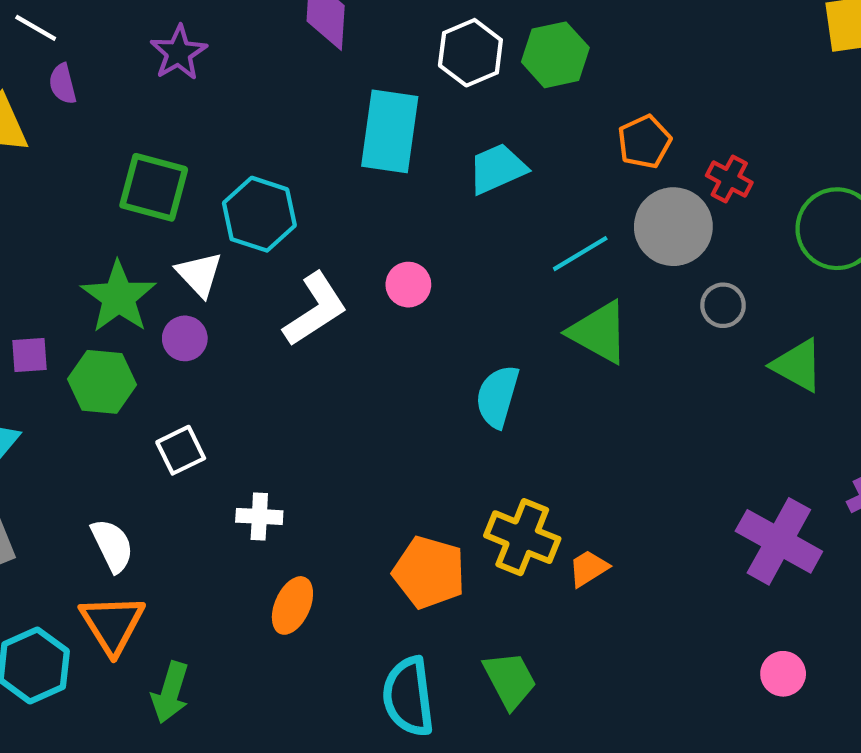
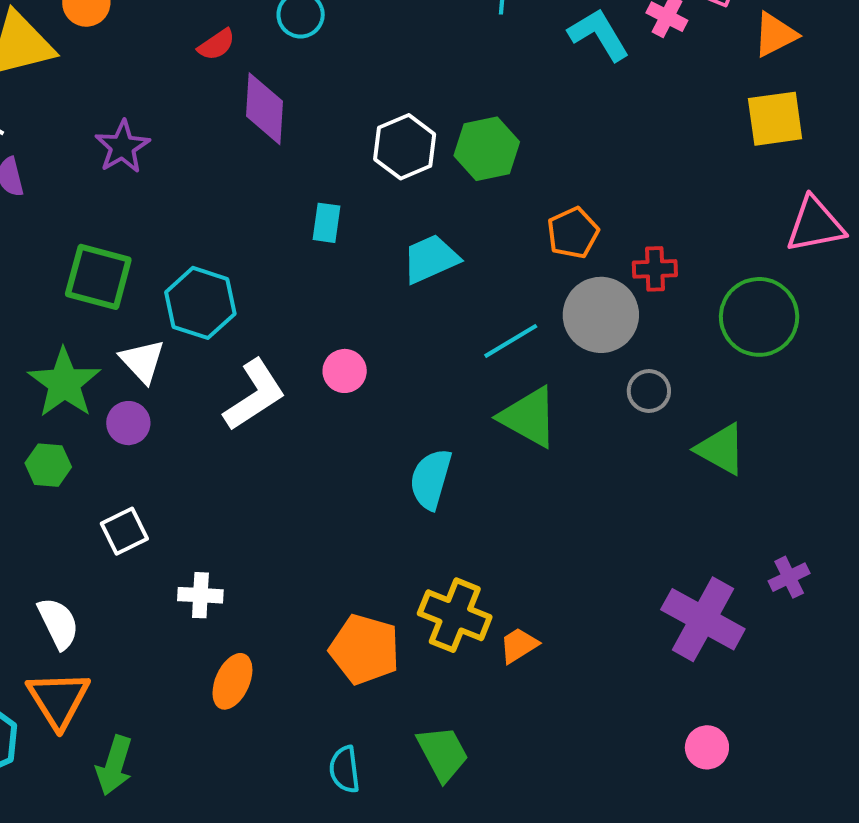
cyan rectangle: (390, 131) -> (327, 223), size x0.5
red cross: (729, 179) -> (655, 269), turned -30
green hexagon: (102, 382) -> (48, 465), size x0.7
cyan semicircle: (408, 697) -> (345, 769), size x0.6

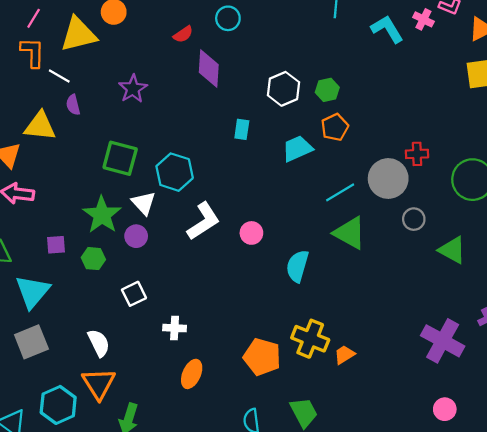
green hexagon: (487, 149) -> (327, 90), size x0.7
orange pentagon: (573, 233) -> (335, 127), moved
pink circle: (345, 371) -> (251, 233), moved

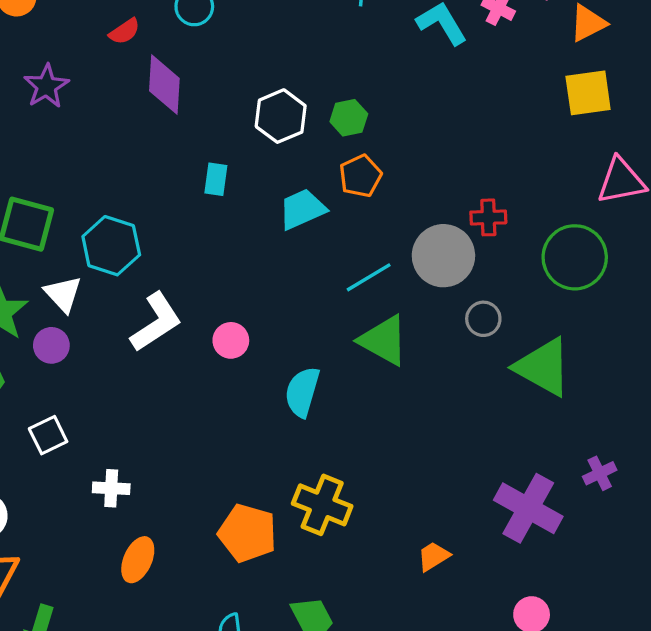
purple star: (133, 89) -> (46, 86), moved
green triangle: (452, 250) -> (543, 367), size x1.4
orange trapezoid: (344, 355) -> (434, 556), moved

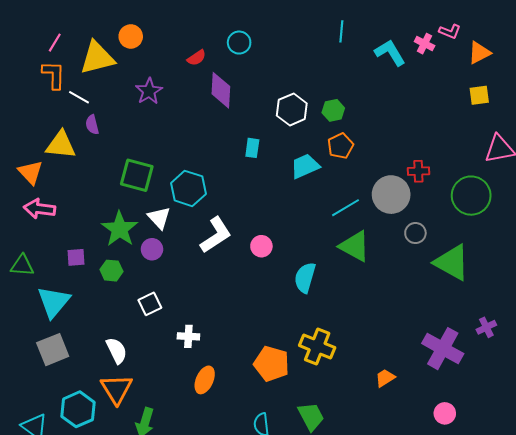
yellow square: (588, 93) -> (479, 95), size x0.7

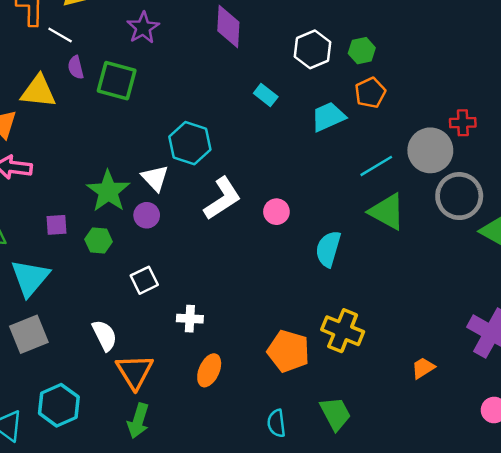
cyan rectangle: (252, 148) -> (266, 95), turned -60
green square: (137, 175) -> (117, 81), moved
gray circle: (415, 233) -> (459, 196), size x1.8
orange triangle: (117, 389) -> (135, 372), moved

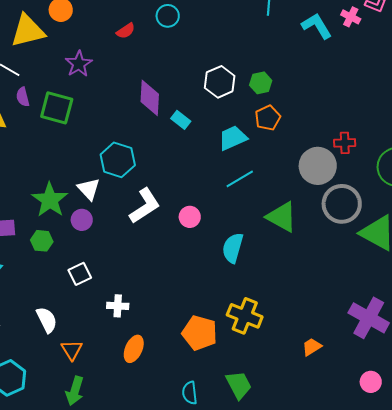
purple diamond: (228, 27) -> (150, 98), moved
cyan line: (376, 166) -> (240, 179), moved
orange triangle: (135, 372) -> (72, 350), size x0.7

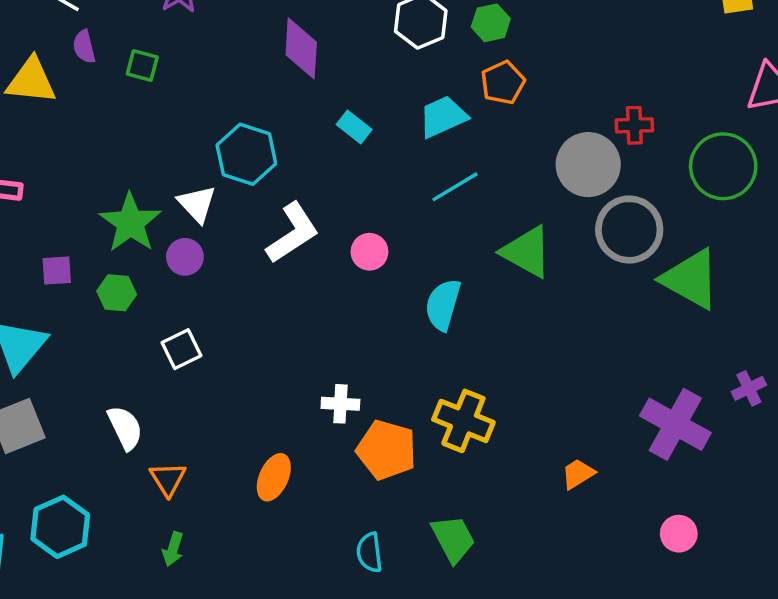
green square: (57, 108) -> (142, 65), size x0.6
cyan rectangle: (181, 120) -> (354, 127), moved
white cross: (118, 306) -> (340, 404), moved
green arrow: (75, 391) -> (173, 549), size x0.7

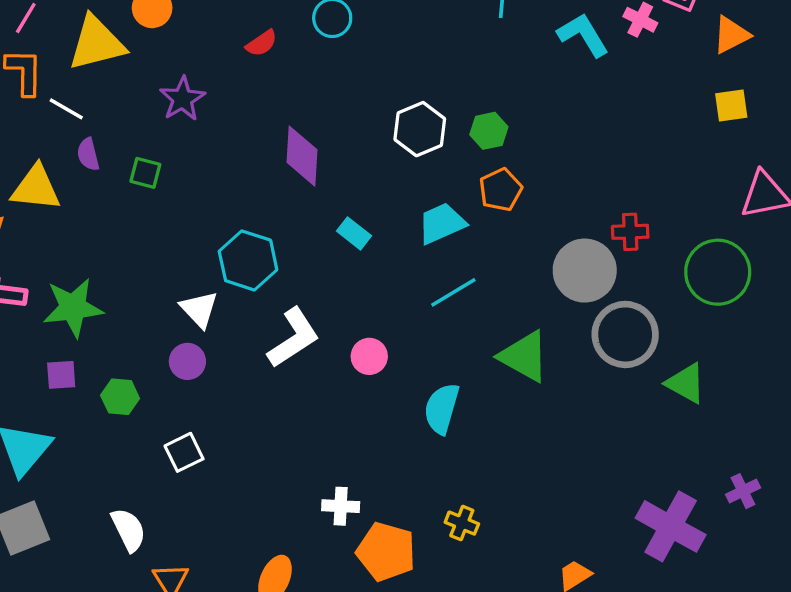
green star: (130, 223) -> (73, 308), moved, turned 30
green triangle: (691, 279) -> (686, 383), size x0.7
yellow cross: (463, 421) -> (462, 523), size x0.6

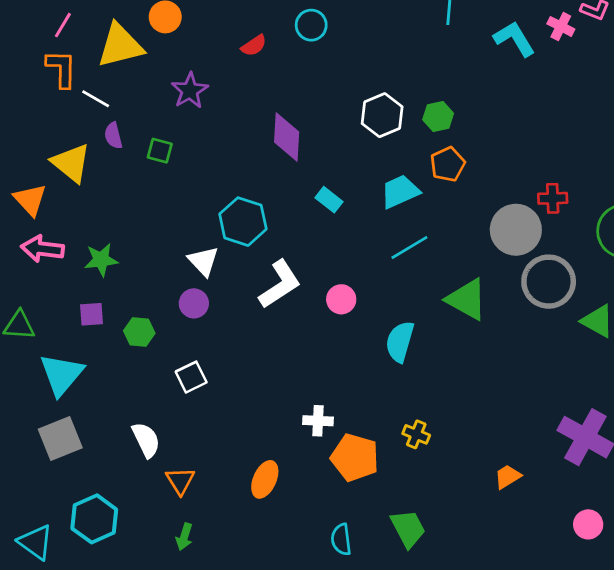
yellow triangle: (36, 188) -> (71, 163), turned 33
green star: (73, 308) -> (101, 260), size x0.7

